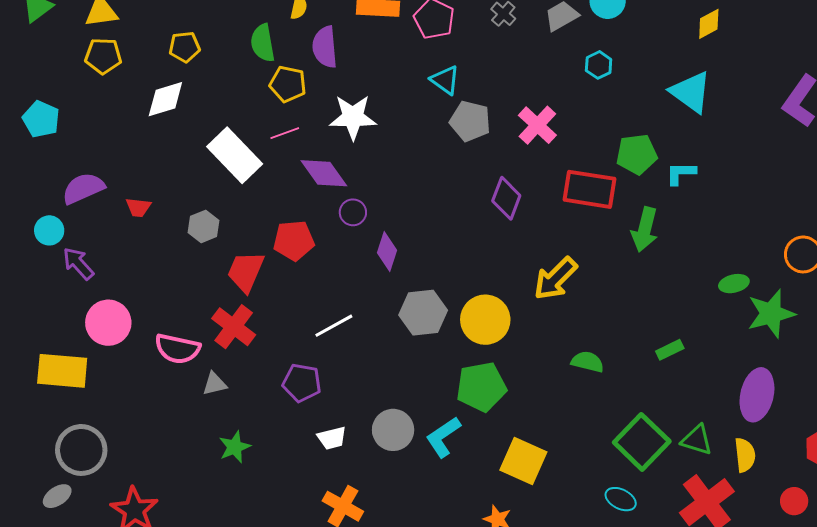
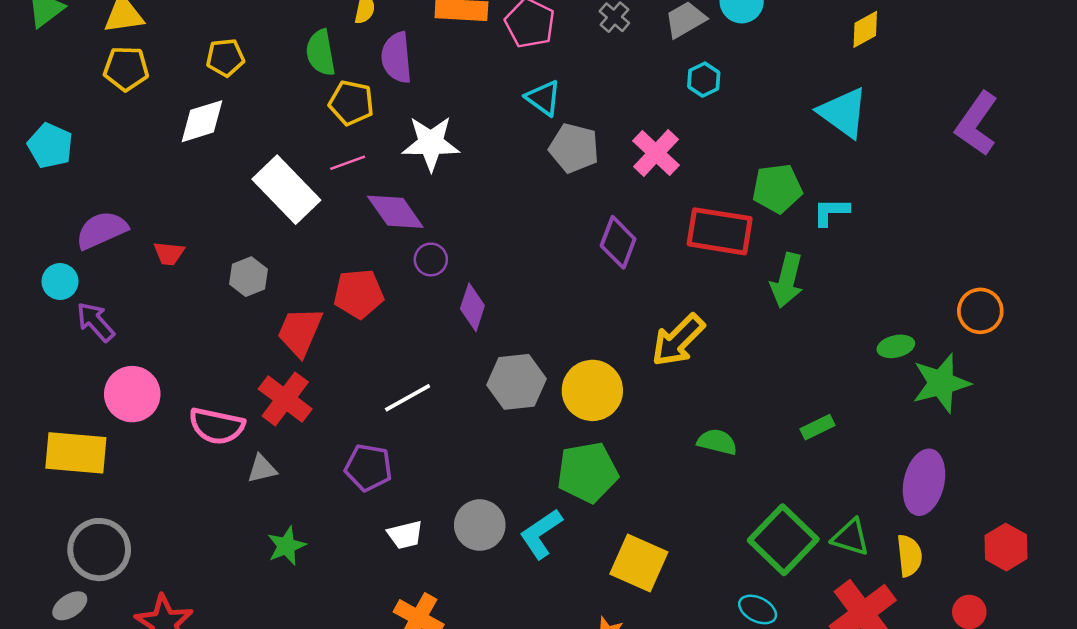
cyan hexagon: (599, 65) -> (704, 80), moved

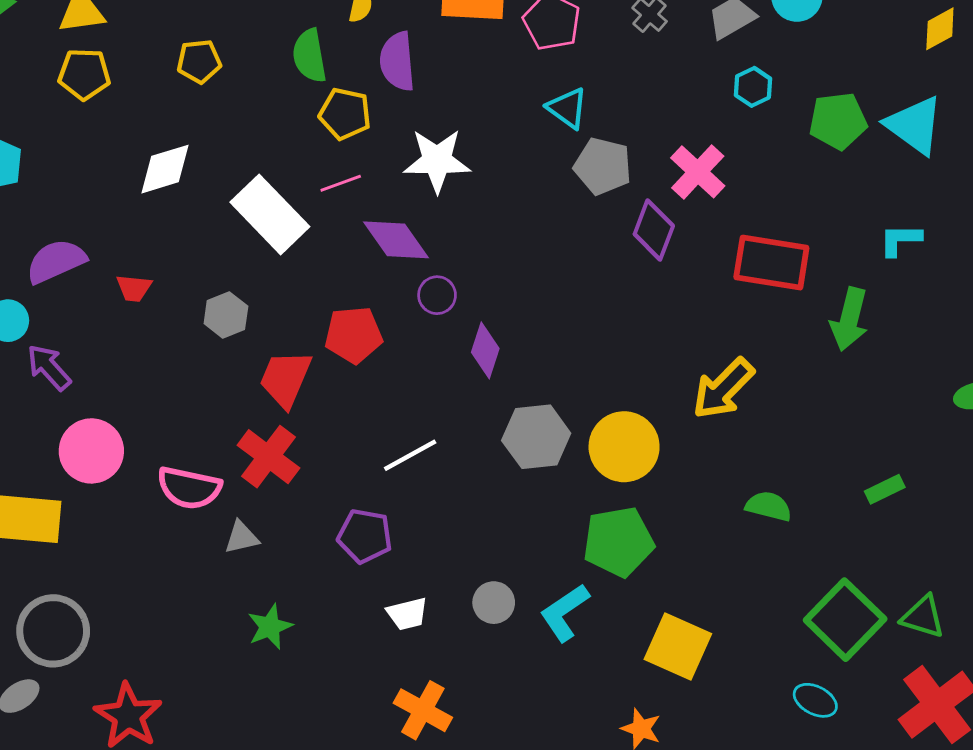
white diamond: (202, 121) -> (165, 169), moved
green pentagon: (777, 188) -> (838, 121), moved
purple diamond: (618, 242) -> (654, 230), moved
gray circle: (480, 525) -> (494, 603), size x0.7

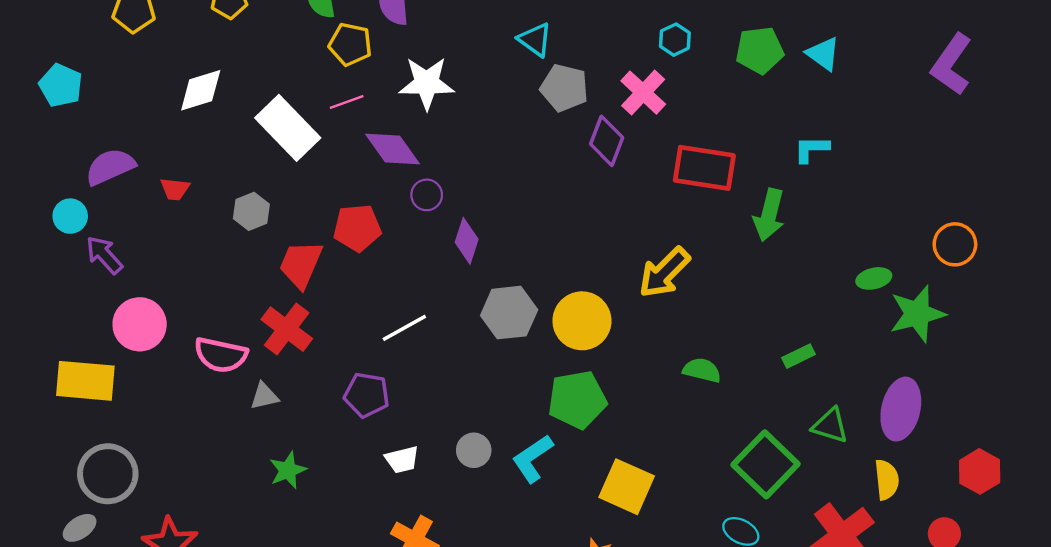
cyan hexagon: (753, 87) -> (675, 40), moved
cyan triangle: (914, 125) -> (823, 54), size x0.7
green triangle: (923, 617) -> (830, 426), moved

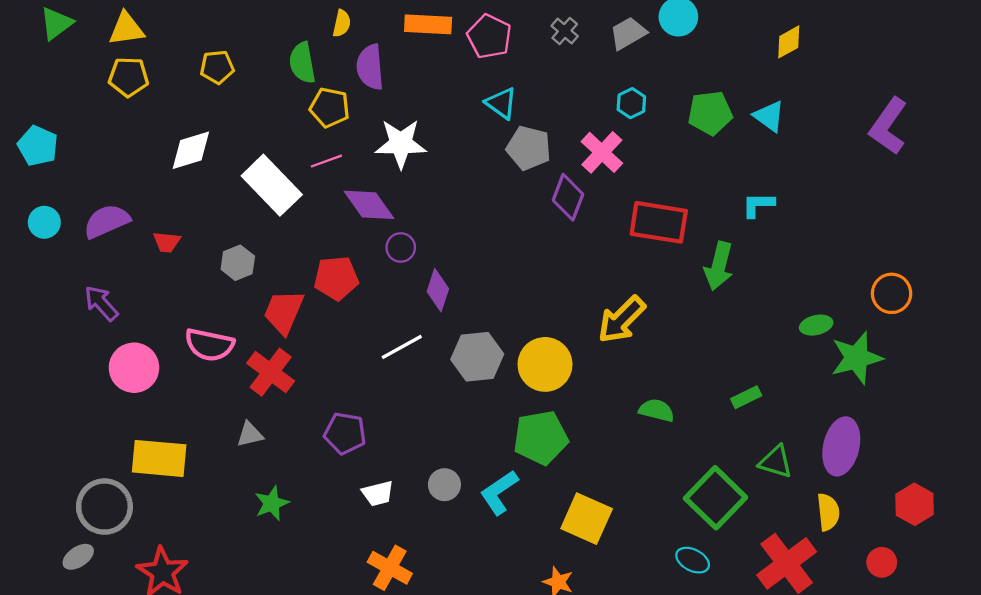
cyan pentagon: (61, 85) -> (38, 146), moved
cyan circle: (70, 216) -> (44, 222), moved
white line: (404, 328) -> (402, 347), moved
pink semicircle: (221, 355) -> (209, 345), moved
yellow rectangle: (85, 381) -> (159, 458), moved

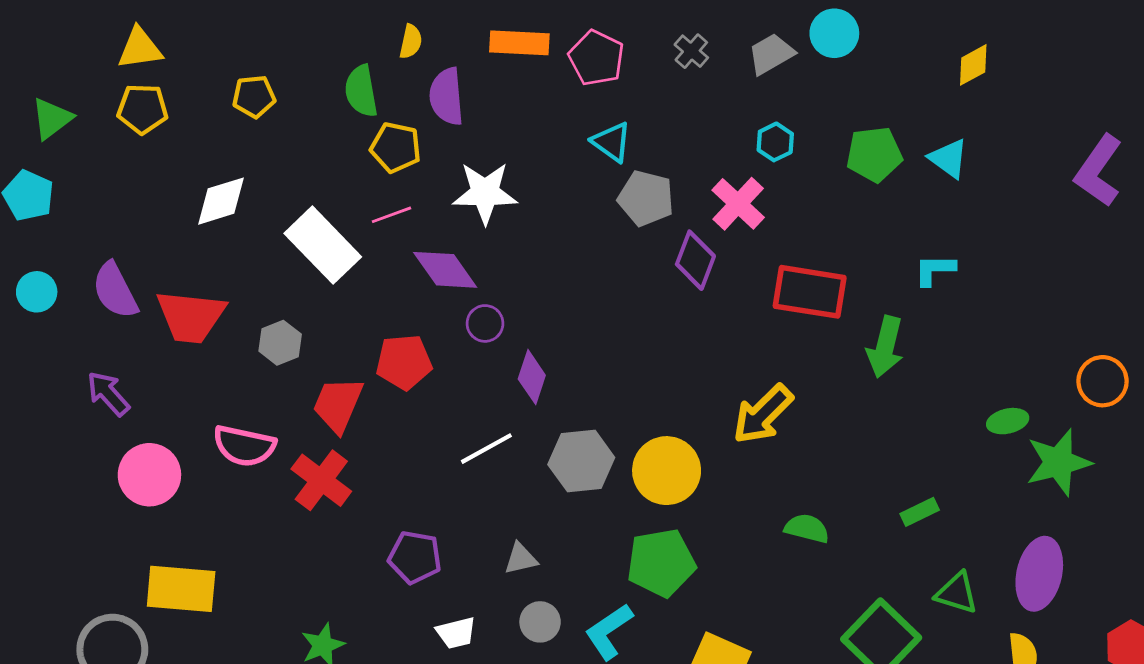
green triangle: (56, 23) -> (52, 119), moved
purple semicircle: (107, 221) -> (115, 290), turned -93
red trapezoid: (167, 242) -> (191, 317), size x2.0
gray triangle: (250, 434) -> (521, 559), moved

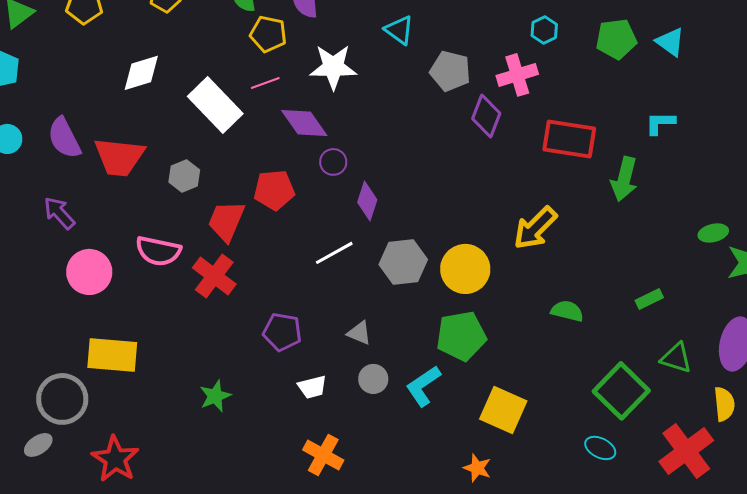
cyan triangle: (612, 142) -> (399, 30), moved
pink cross: (738, 204) -> (517, 75), turned 30
gray triangle: (521, 559) -> (359, 333), turned 36

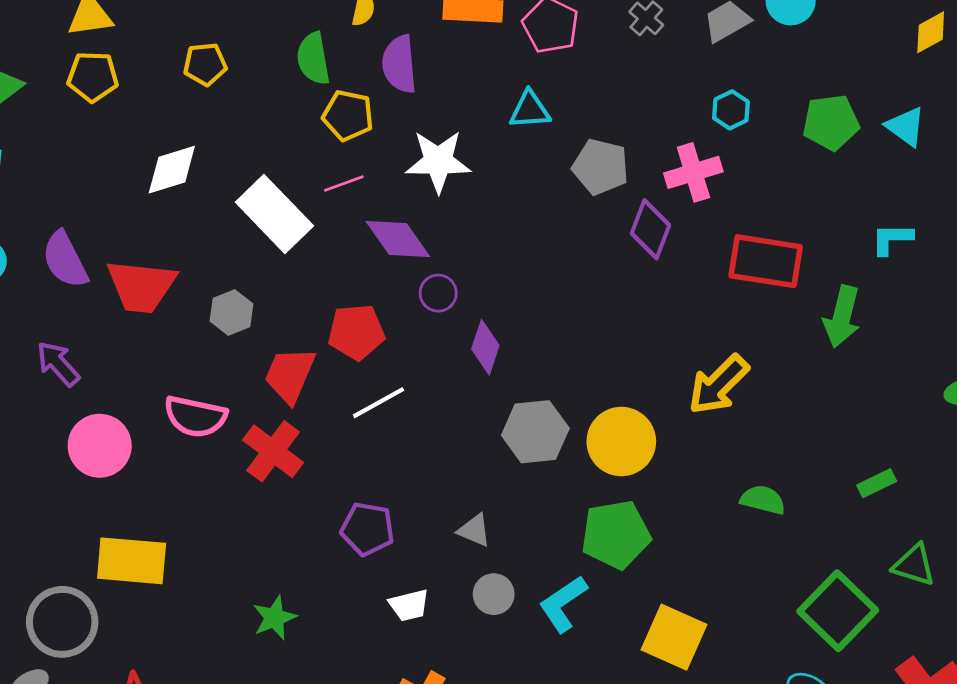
cyan triangle: (399, 30) -> (530, 110), turned -40
white line: (334, 253) -> (379, 403), moved

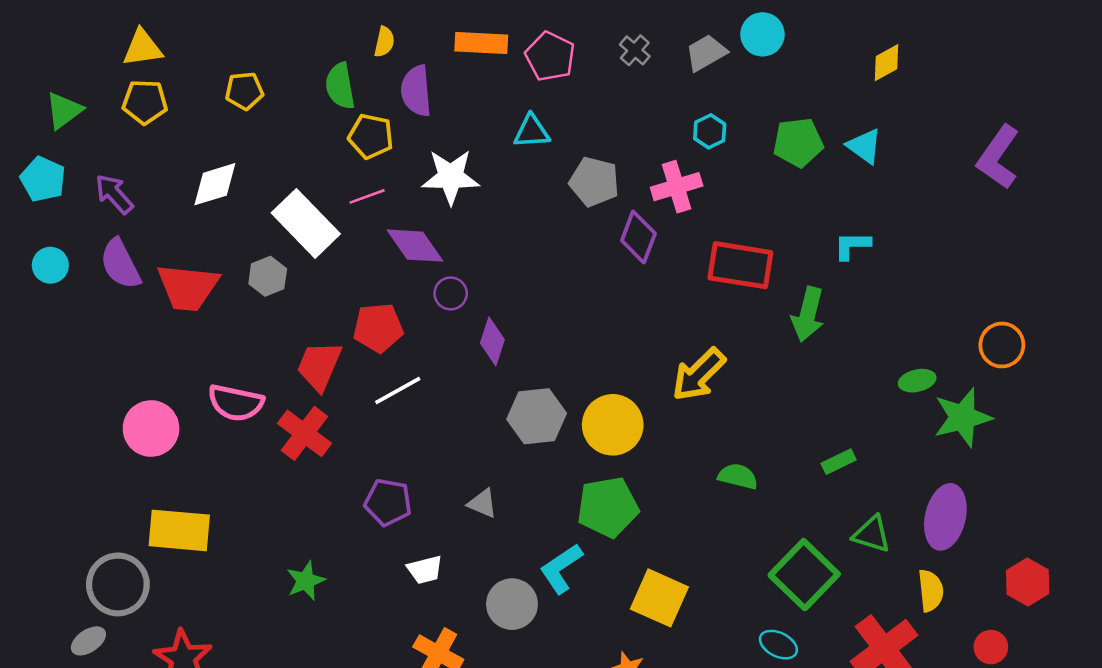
gray hexagon: (231, 312) -> (268, 276), moved
purple arrow: (58, 364) -> (114, 194), moved
gray circle: (494, 594) -> (512, 604), moved, size x1.4

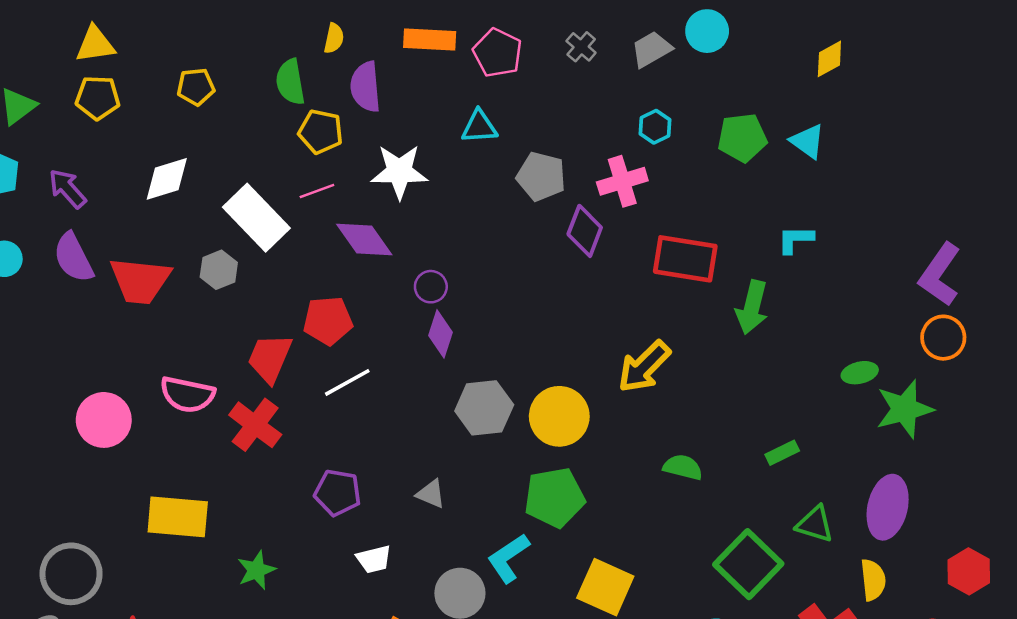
purple L-shape: (998, 157) -> (940, 275), moved
purple circle: (451, 293) -> (431, 287), moved
yellow rectangle: (179, 530) -> (178, 517), moved

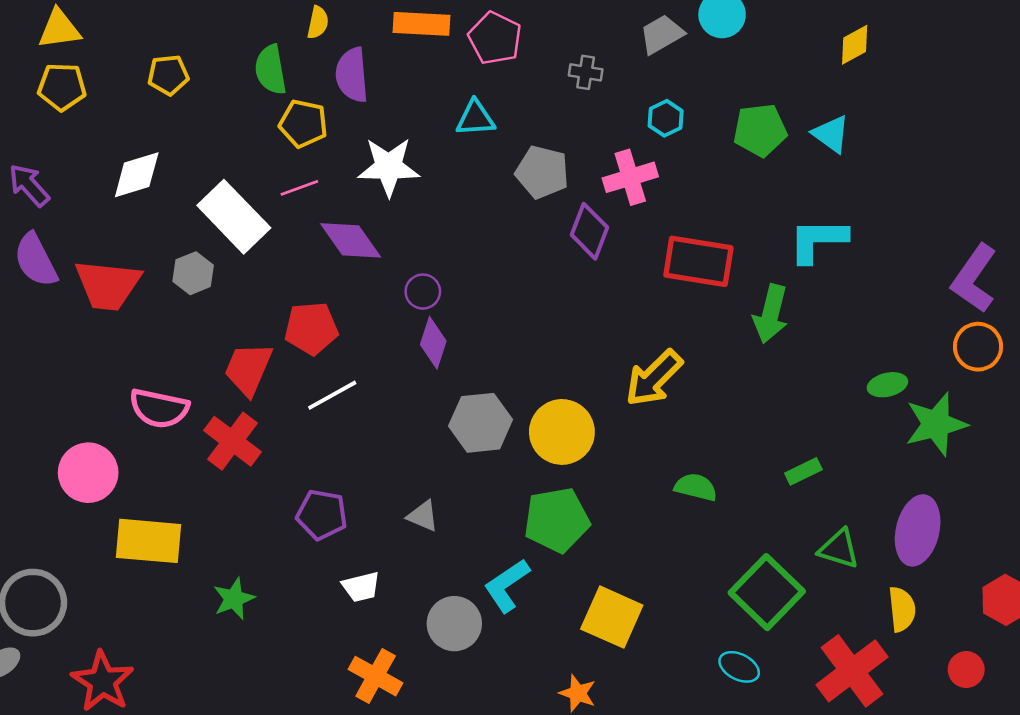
gray cross: (581, 47) -> (586, 72), moved, turned -32
cyan L-shape: (796, 239) -> (818, 240), size x1.5
pink circle: (104, 420) -> (88, 473), moved

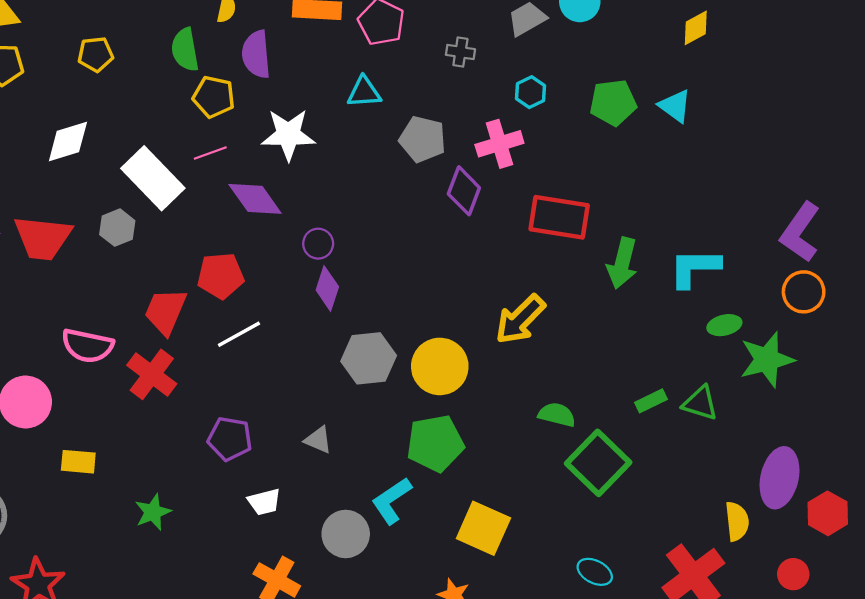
cyan L-shape: (818, 240) -> (695, 268), moved
purple ellipse: (918, 530) -> (779, 478), moved
yellow rectangle: (148, 541) -> (78, 462), size x0.6
green triangle: (839, 549) -> (700, 403), moved
green square: (767, 592) -> (598, 463), moved

